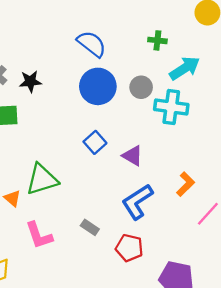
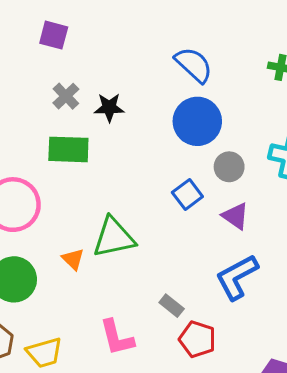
gray circle: (141, 87) -> (229, 167), moved
pink L-shape: (39, 235) -> (117, 338), moved
red pentagon: (129, 248) -> (197, 339), moved

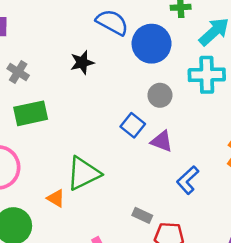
black star: (109, 108) -> (82, 62), moved
blue circle: (197, 121) -> (152, 44), moved
purple triangle: (235, 216) -> (162, 141), moved
blue L-shape: (237, 277) -> (188, 180), size x0.7

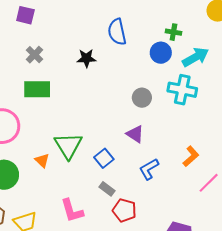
blue semicircle: (112, 22) -> (117, 32), turned -144
blue circle: (152, 44) -> (161, 53), moved, size x0.7
blue square: (133, 125) -> (104, 158), moved
green triangle: (83, 173) -> (68, 146), turned -48

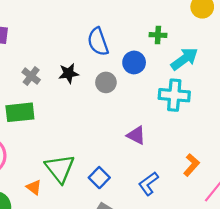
blue circle: (161, 53) -> (134, 62), moved
gray cross: (34, 55) -> (31, 76), moved
gray circle: (142, 98) -> (106, 82), moved
purple triangle: (135, 134) -> (136, 135), moved

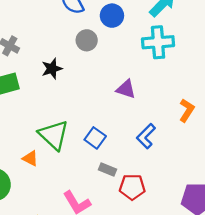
black star: (69, 73) -> (52, 69), moved

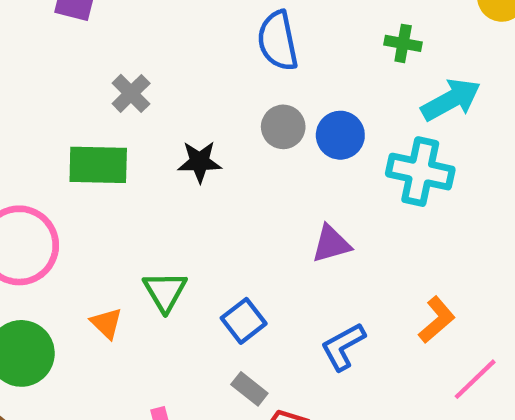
blue circle: (112, 16) -> (340, 135), moved
purple triangle: (126, 89) -> (331, 244), turned -50
green triangle: (54, 135) -> (165, 291), size x0.7

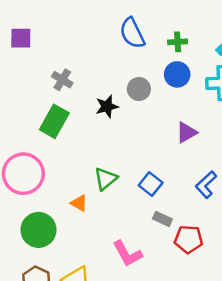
green cross: (403, 43) -> (178, 42), moved
gray circle: (283, 127) -> (139, 89), moved
green rectangle: (98, 165) -> (54, 121), turned -48
green triangle: (165, 291) -> (106, 179), turned 35

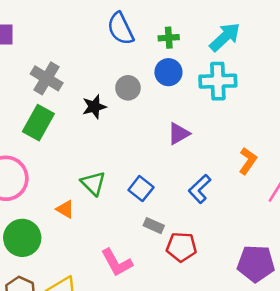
gray cross: (62, 80) -> (47, 78), size x1.4
green triangle: (106, 179) -> (93, 183), turned -35

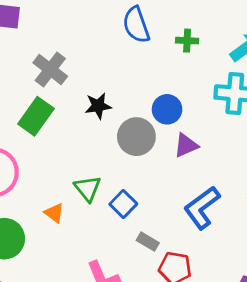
blue circle: (168, 72) -> (167, 109), moved
gray circle: (128, 88) -> (136, 137), moved, size x1.4
blue square: (141, 189) -> (123, 204), moved
blue L-shape: (200, 189) -> (202, 208), size x1.4

